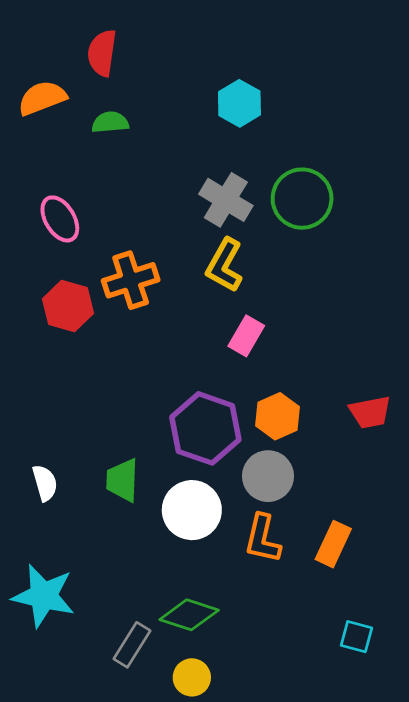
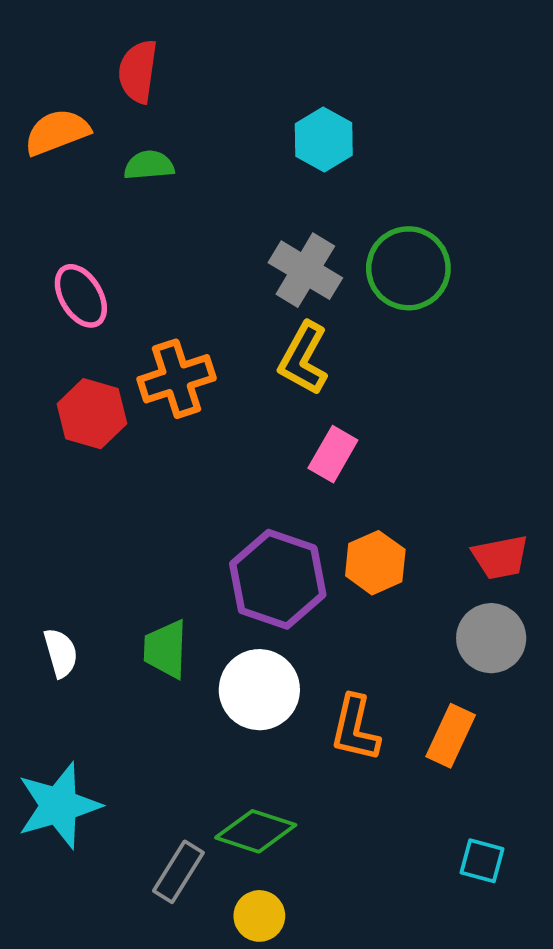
gray circle: (268, 476) -> (491, 638), moved
cyan star: (44, 596) -> (59, 806), turned -30

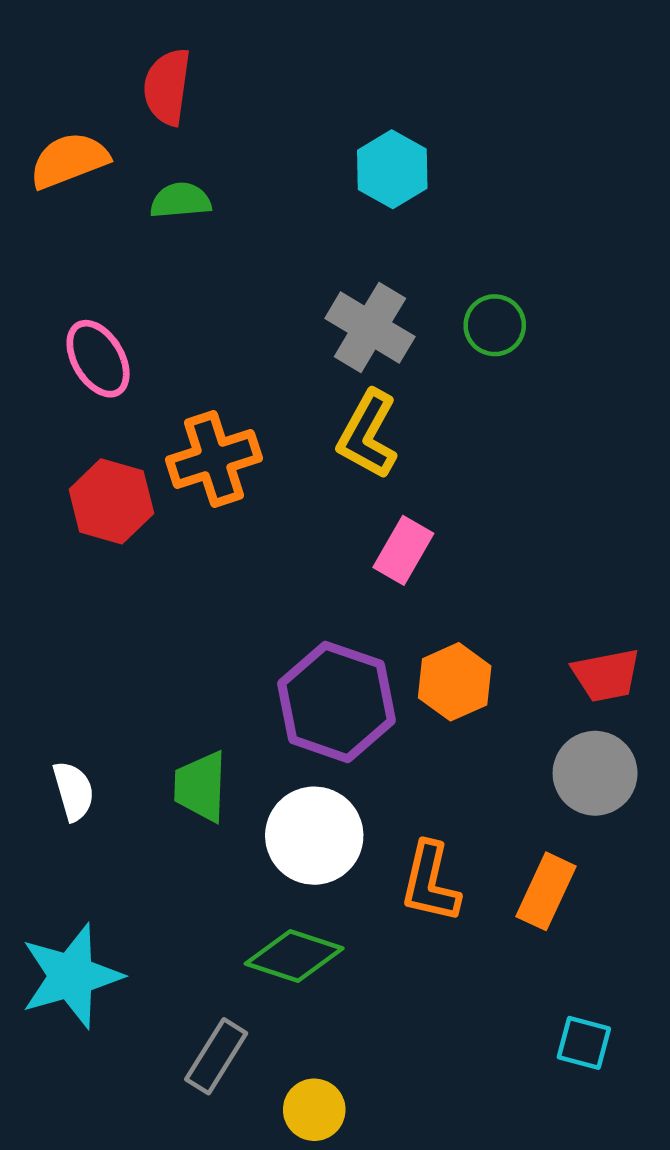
green circle: (408, 268) -> (495, 325), size x0.6
green diamond: (256, 831) -> (294, 956), moved

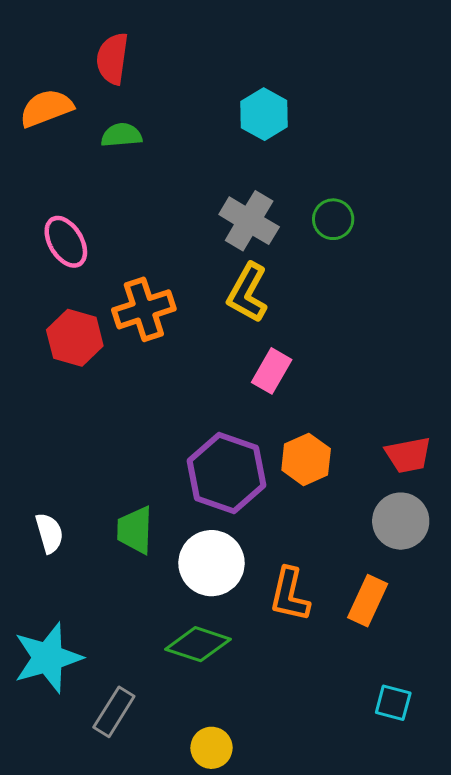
gray rectangle: (216, 1056) -> (114, 712), moved

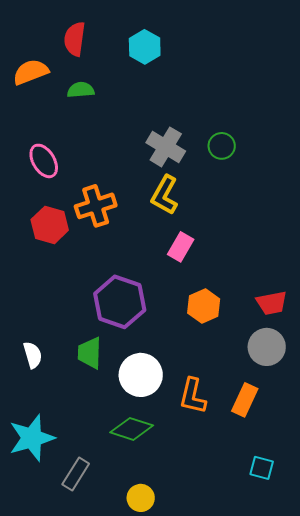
cyan hexagon: (264, 114) -> (145, 47), moved
purple hexagon: (227, 473) -> (120, 302), moved

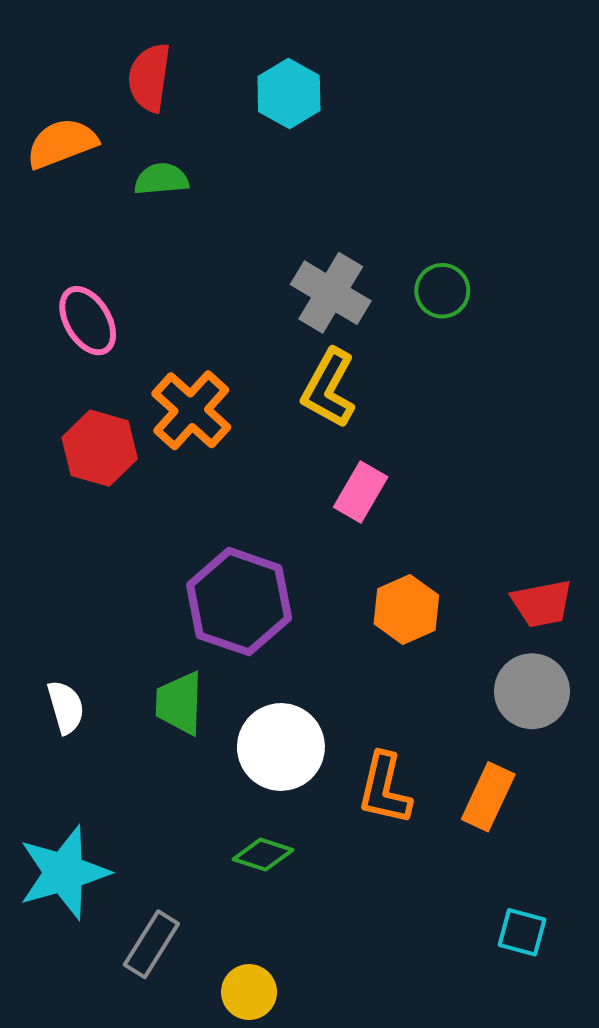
orange cross: (96, 206) -> (191, 410), turned -30
green diamond: (132, 429) -> (263, 855), size x0.7
yellow circle: (141, 498) -> (249, 992), moved

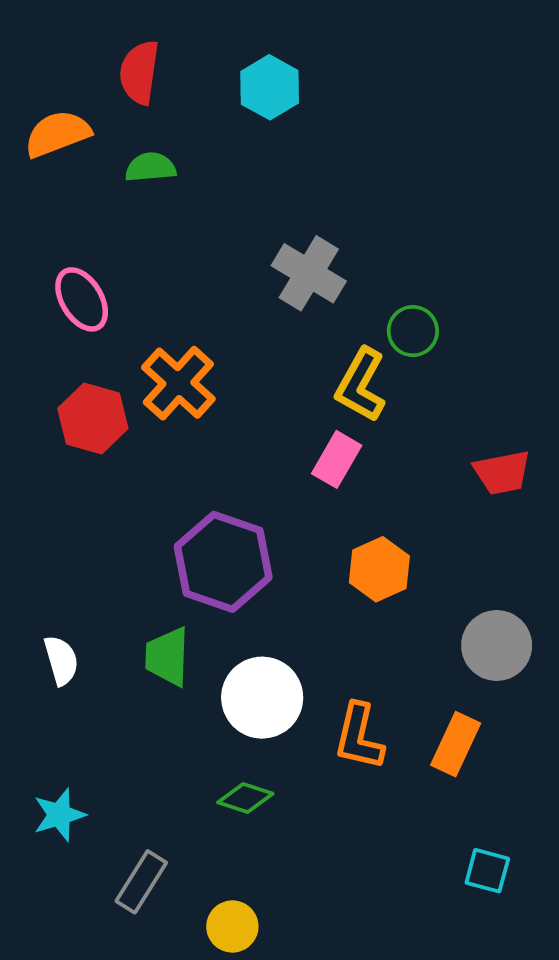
green circle: (442, 291) -> (413, 331), moved
yellow L-shape: (329, 388) -> (361, 385), moved
red trapezoid: (542, 604) -> (502, 472), moved
cyan star: (64, 873) -> (59, 815), size x0.6

